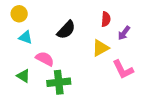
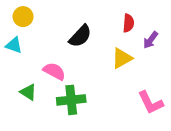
cyan triangle: (26, 37) -> (14, 45), moved
pink L-shape: (123, 69) -> (151, 102), moved

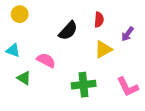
red semicircle: (128, 23) -> (99, 20), moved
cyan triangle: (14, 45) -> (13, 50), moved
green cross: (71, 100) -> (84, 85), moved

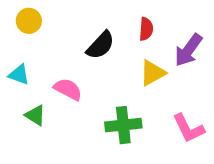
purple arrow: (128, 34) -> (188, 50), size x1.5

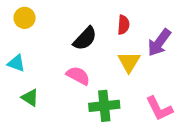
yellow triangle: (153, 73) -> (129, 62), turned -30
pink semicircle: (68, 89) -> (78, 76), moved

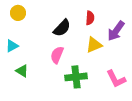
yellow triangle: (129, 62) -> (94, 45), turned 36
cyan triangle: (16, 63) -> (12, 46), turned -48
pink semicircle: (78, 76) -> (57, 55), turned -96

